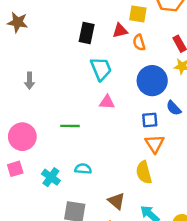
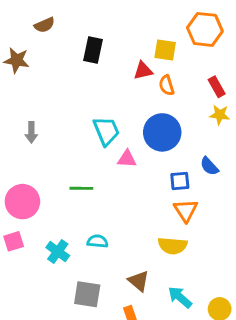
black rectangle: (87, 33) -> (93, 50), moved
cyan trapezoid: (101, 69) -> (106, 131), moved
blue circle: (152, 81) -> (162, 132), moved
yellow semicircle: (144, 172) -> (173, 246), turned -70

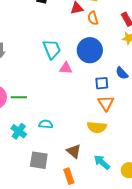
green line: (81, 188) -> (19, 97), moved

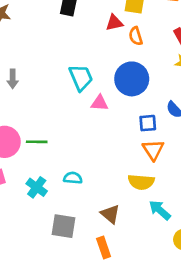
cyan arrow: (102, 162) -> (160, 210), moved

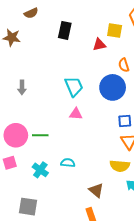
orange semicircle: (136, 36) -> (124, 65), moved
pink triangle: (100, 103) -> (76, 114), moved
gray square: (63, 226) -> (28, 207), moved

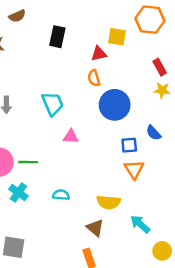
orange semicircle: (124, 65) -> (94, 78), moved
cyan trapezoid: (74, 86) -> (53, 104), moved
yellow semicircle: (120, 166) -> (109, 202), moved
cyan cross: (40, 170) -> (18, 192), moved

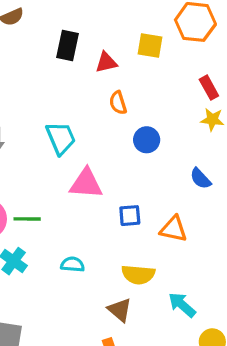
red triangle: (99, 54) -> (106, 62), moved
blue circle: (115, 105) -> (147, 140), size x0.6
pink triangle: (71, 137) -> (86, 184), size x1.5
blue square: (129, 145) -> (130, 216), moved
orange triangle: (134, 169) -> (174, 229), turned -45

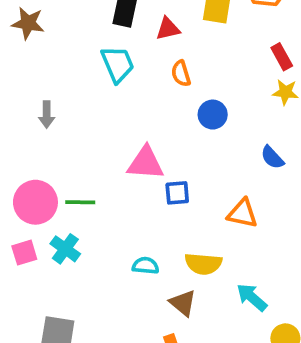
cyan trapezoid: (61, 138) -> (118, 64), moved
blue square: (130, 216) -> (177, 193), moved
cyan semicircle: (73, 264) -> (146, 266), moved

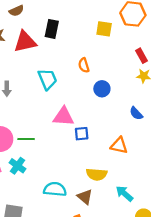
red triangle: (168, 29) -> (25, 42), moved, size x1.6
cyan trapezoid: (118, 64) -> (47, 79), moved
cyan semicircle: (146, 266) -> (55, 189), moved, size x1.5

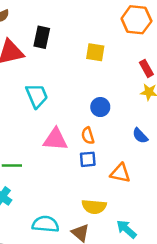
yellow square: (104, 29) -> (95, 52), moved
orange semicircle: (84, 65) -> (88, 136), moved
blue square: (82, 134) -> (88, 159), moved

